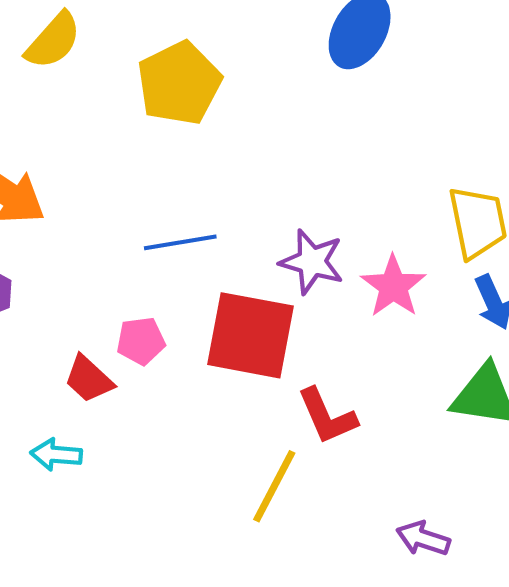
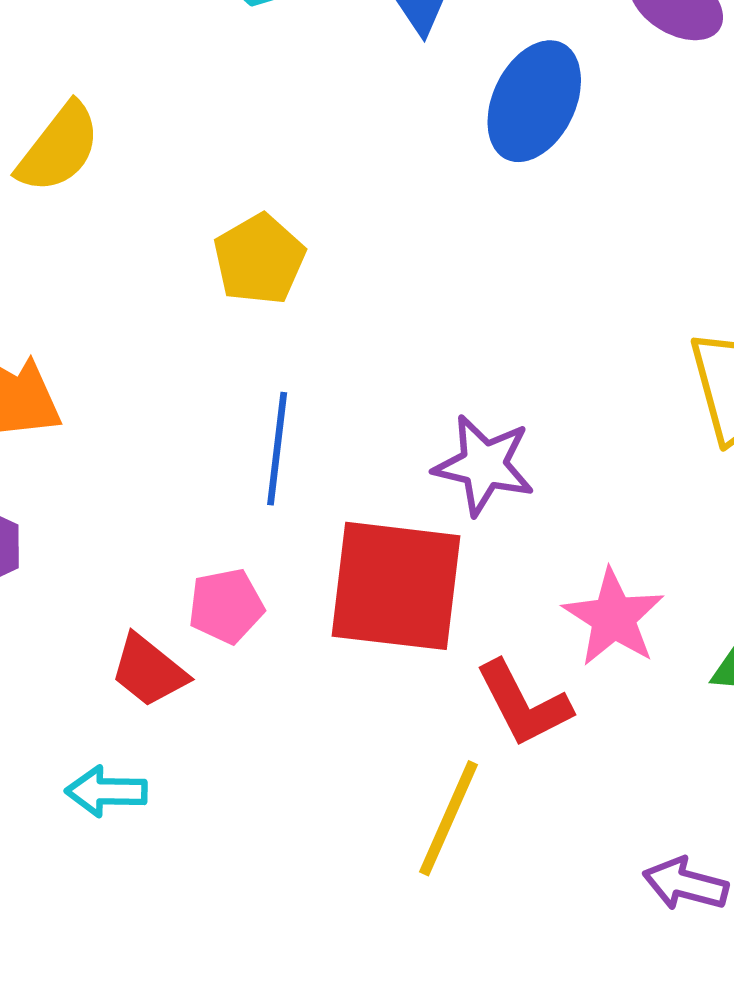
yellow pentagon: (179, 83) -> (259, 259), moved, size x0.7
blue line: (180, 242) -> (277, 449), turned -70
pink star: (393, 286) -> (614, 617), moved

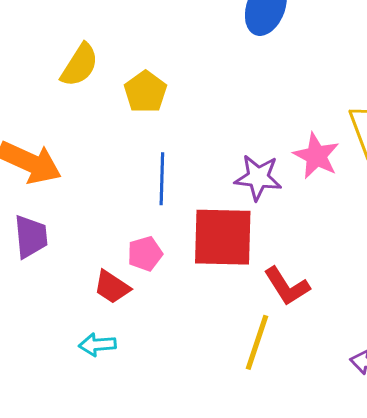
yellow semicircle: (59, 148) -> (80, 65), moved
pink star: (614, 617) -> (316, 156), moved

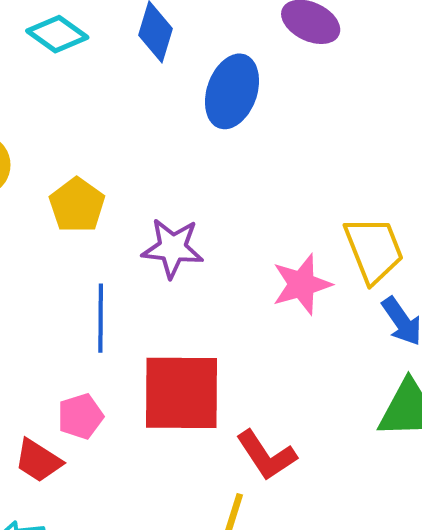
pink star: (316, 156) -> (302, 284), turned 30
purple star: (258, 177) -> (173, 248), moved

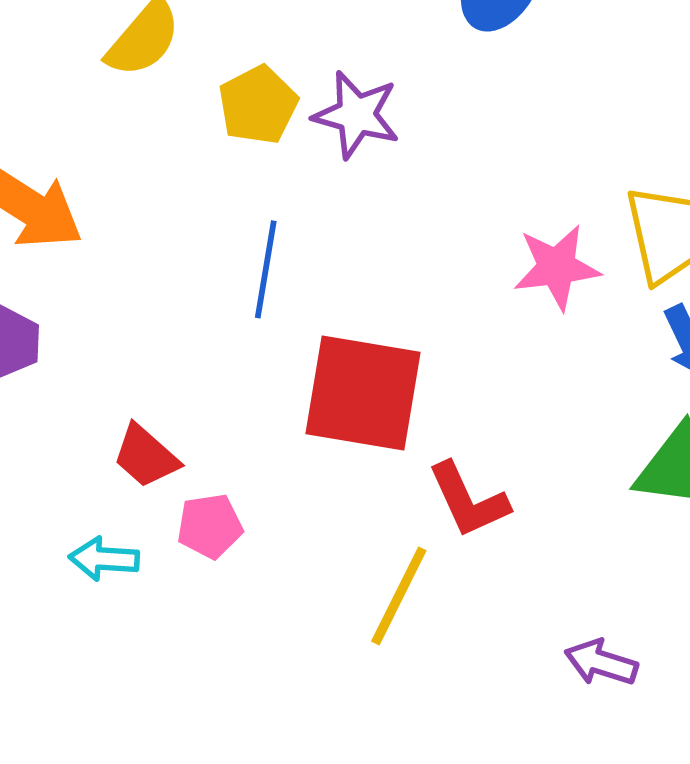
purple star: (173, 248) -> (356, 115), moved
pink pentagon: (80, 416) -> (210, 526), moved

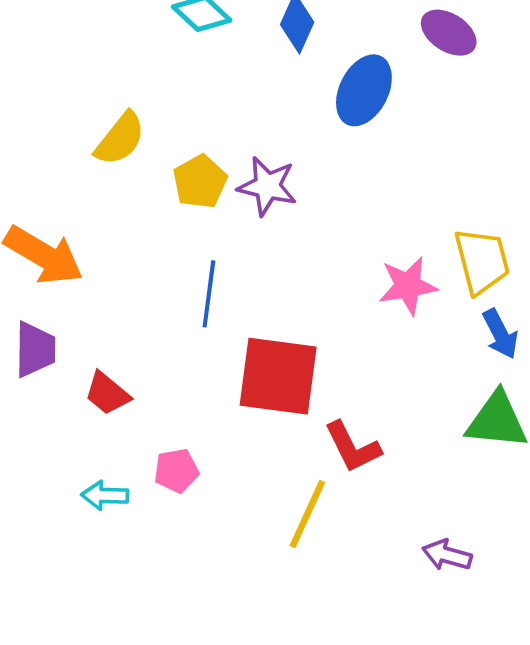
red trapezoid: (146, 456) -> (107, 393), moved

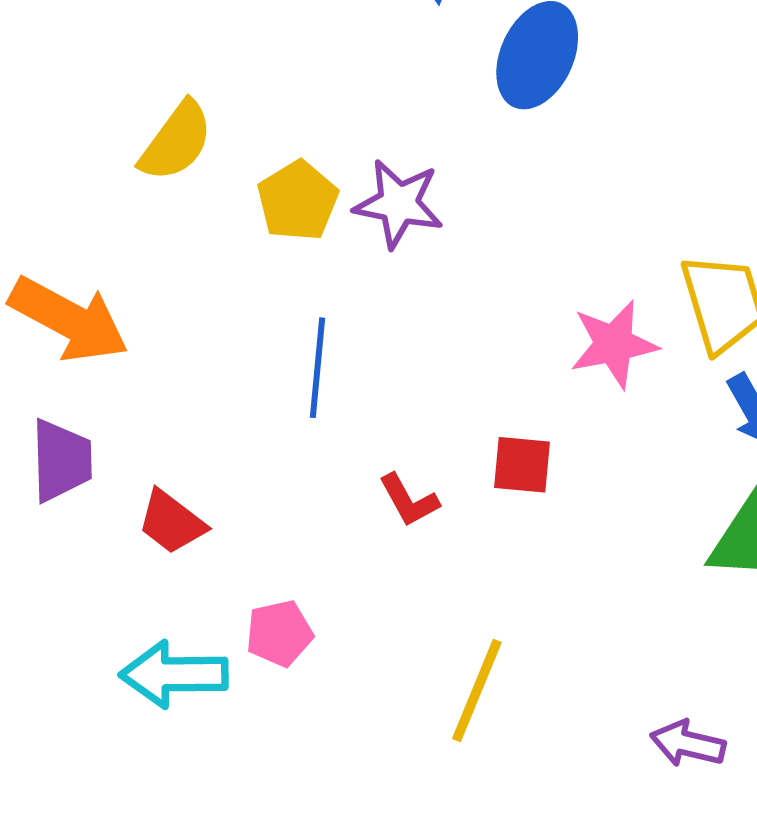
red square: (278, 376) -> (522, 465), moved, size x0.5
red L-shape: (353, 447) -> (409, 500), moved, size x0.7
cyan arrow: (105, 495) -> (174, 674), size x1.5

